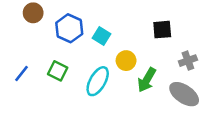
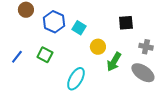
gray cross: (188, 61) -> (146, 47), turned 32
cyan ellipse: (98, 81) -> (76, 79), moved

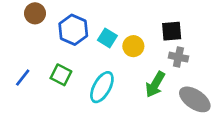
yellow circle: (98, 47) -> (133, 46), moved
gray cross: (146, 47) -> (178, 57), moved
cyan ellipse: (76, 79) -> (102, 87), moved

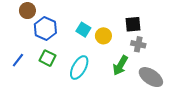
blue hexagon: (73, 30) -> (45, 28), moved

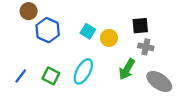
green square: (47, 58) -> (51, 76), moved
blue line: (18, 60) -> (21, 76), moved

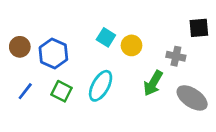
brown circle: (29, 11) -> (20, 47), moved
black square: (140, 26) -> (199, 28), moved
blue hexagon: (48, 30) -> (53, 54), moved

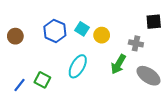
blue hexagon: (53, 54) -> (55, 31), moved
blue line: (25, 91) -> (19, 85), moved
green square: (62, 91) -> (42, 80), moved

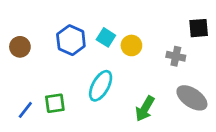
green arrow: (118, 64) -> (145, 109), moved
green square: (42, 80) -> (55, 103), turned -35

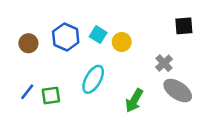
brown circle: (20, 47) -> (28, 43), moved
gray cross: (176, 56) -> (164, 63), moved, turned 35
blue line: (25, 110) -> (27, 92), moved

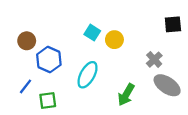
blue hexagon: (66, 37) -> (49, 60), moved
green square: (51, 95) -> (48, 100), moved

